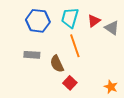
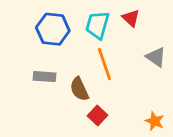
red triangle: (94, 21) -> (131, 18), moved, turned -40
gray triangle: (112, 28) -> (156, 57), moved

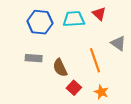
cyan trapezoid: (97, 25) -> (74, 19), turned 70
orange line: (104, 64) -> (95, 60), moved
orange star: (155, 121) -> (101, 92), moved

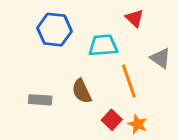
cyan trapezoid: (74, 19) -> (103, 45), moved
gray rectangle: (34, 58) -> (40, 100), moved
red square: (74, 88) -> (112, 120), moved

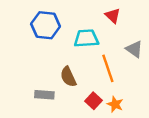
gray rectangle: (40, 100) -> (44, 95), moved

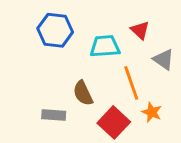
red triangle: (113, 16) -> (140, 30), moved
red square: (94, 101) -> (114, 122), size x1.5
orange star: (115, 104) -> (152, 112), moved

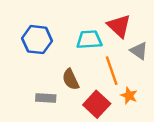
blue hexagon: (55, 30) -> (37, 40), moved
red triangle: (140, 30) -> (119, 26), size x1.5

